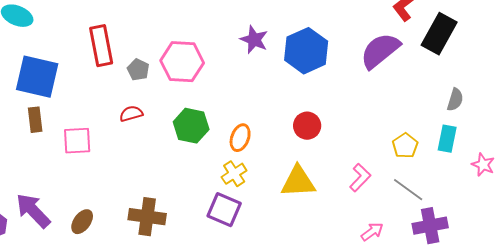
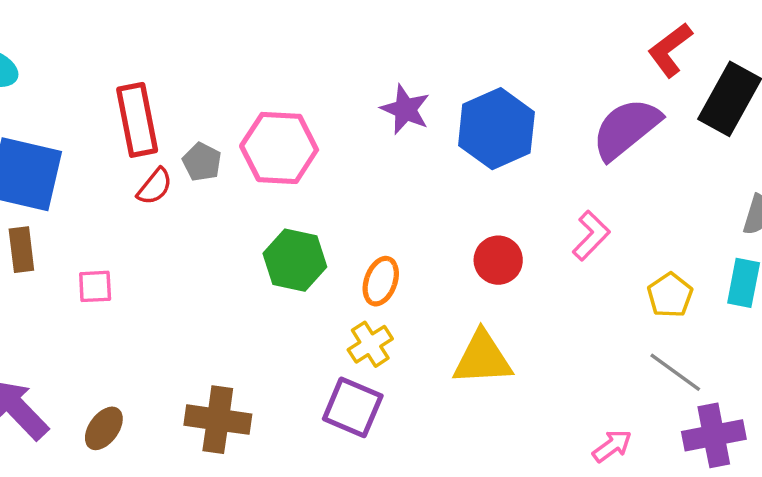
red semicircle: (131, 114) -> (155, 186), moved, turned 145
pink square: (77, 141) -> (95, 286), size x0.7
pink L-shape: (360, 178) -> (591, 236), moved

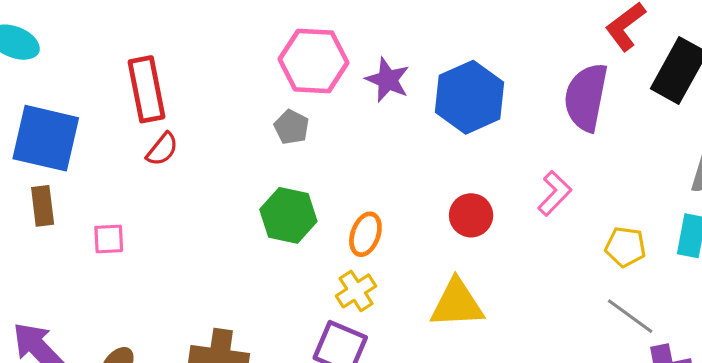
purple semicircle: (626, 129) -> (586, 97), turned -40
pink hexagon: (279, 148) -> (314, 61), moved
gray pentagon: (202, 162) -> (291, 127), moved
yellow pentagon: (670, 295) -> (625, 247), turned -30

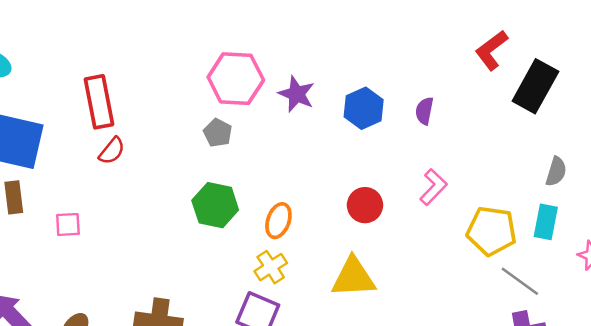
blue hexagon: (469, 97) -> (364, 108), size x0.7
purple semicircle: (586, 97) -> (424, 111), moved, size x0.5
yellow pentagon: (625, 247) -> (492, 231), size x1.5
gray line: (630, 316) -> (520, 281), moved

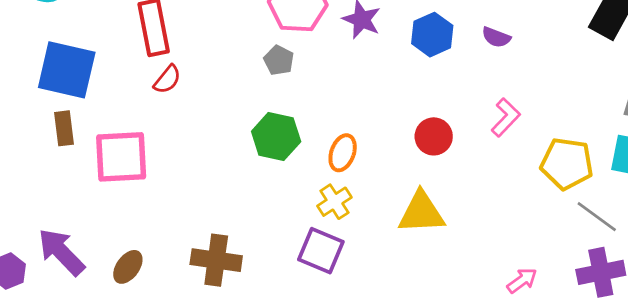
purple semicircle: (424, 111) -> (496, 37), turned -80
pink square: (68, 224) -> (121, 157), size x2.0

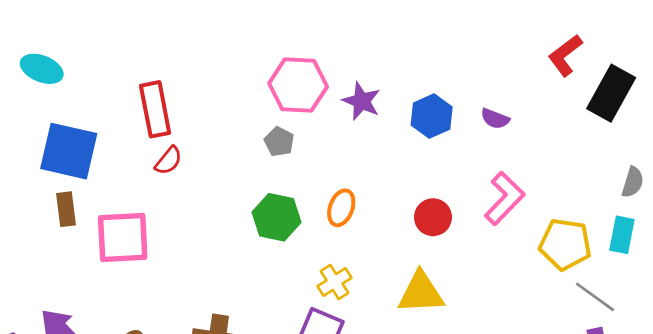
pink L-shape: (506, 117) -> (504, 198), size x1.4
orange ellipse: (343, 153) -> (341, 208), moved

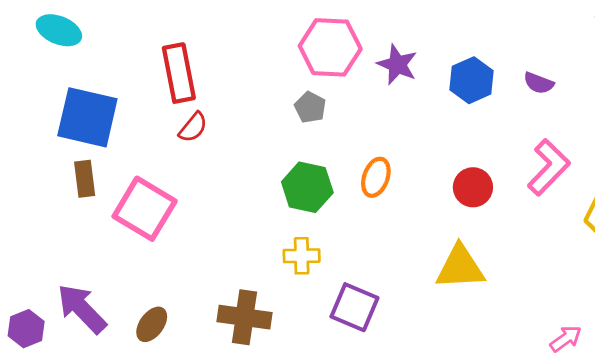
pink square: (123, 237) -> (145, 209), turned 34
yellow cross: (334, 282) -> (302, 256), moved, turned 32

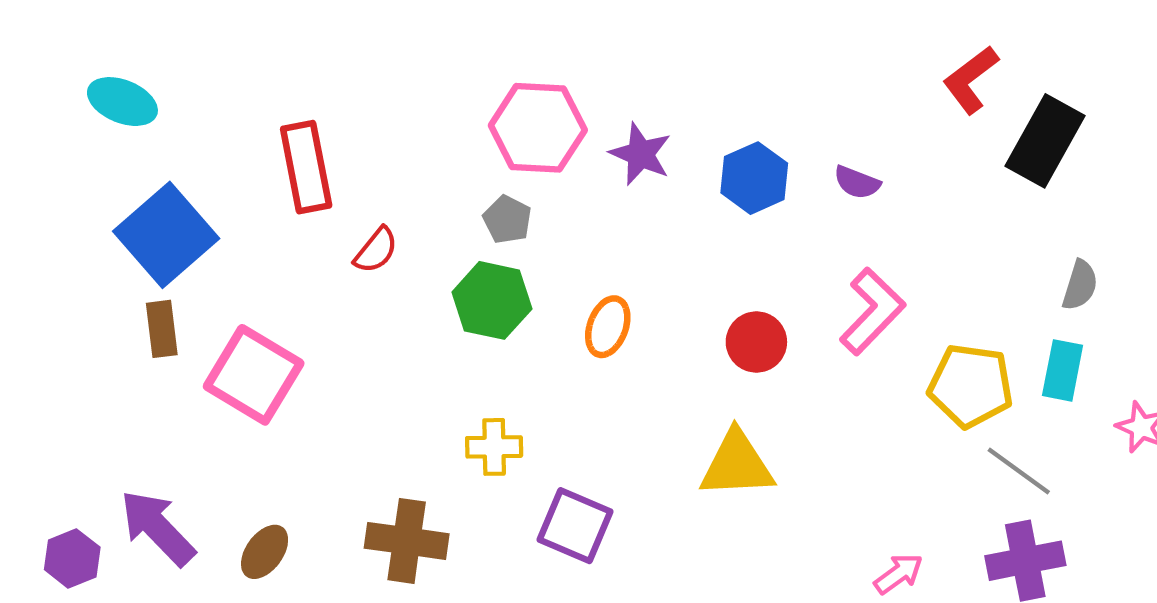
blue square: (87, 117) -> (166, 235), turned 36
red semicircle: (193, 127) -> (376, 250), moved
green hexagon: (307, 187) -> (492, 300), moved

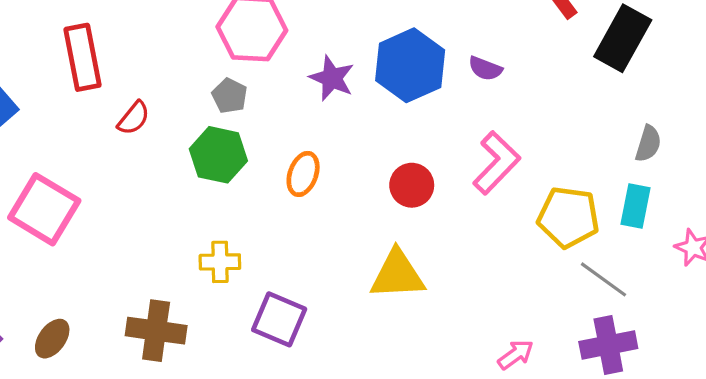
purple star: (641, 154) -> (332, 78), moved
blue hexagon: (754, 178) -> (410, 65), size x1.4

